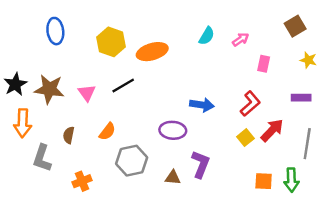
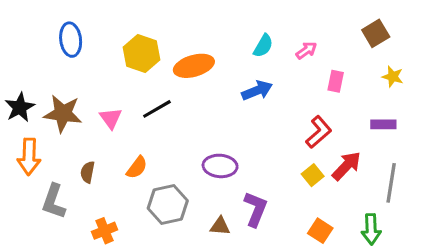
blue arrow: (202, 105) -> (257, 90), moved, turned -30
orange square: (264, 181) -> (320, 231), moved, turned 30

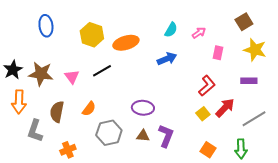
yellow star: (393, 77) -> (255, 50), size x1.6
brown semicircle: (88, 172) -> (57, 112), size x1.5
gray line: (391, 183) -> (254, 119), turned 50
brown triangle: (220, 226) -> (143, 136), moved

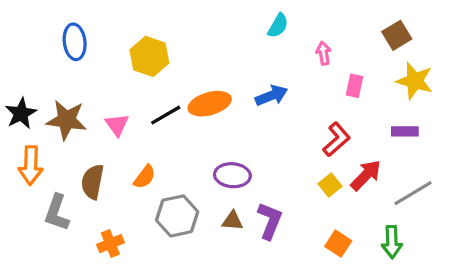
cyan semicircle: (171, 30) -> (278, 26), moved
pink arrow: (199, 33) -> (324, 53), turned -64
orange ellipse: (126, 43) -> (210, 104), moved

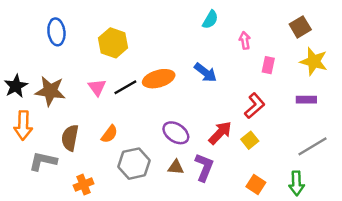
blue arrow: (271, 96) -> (205, 73), turned 60
pink triangle: (117, 125) -> (97, 87), moved
purple ellipse: (232, 175) -> (176, 133), turned 30
red arrow: (366, 175) -> (220, 133), moved
gray L-shape: (57, 213) -> (43, 161), turned 84

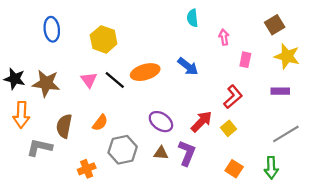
cyan semicircle: (210, 20) -> (192, 18), turned 144
black star: (16, 86) -> (15, 79), turned -30
black line: (125, 87) -> (115, 80), turned 70
orange cross: (84, 185) -> (87, 169), moved

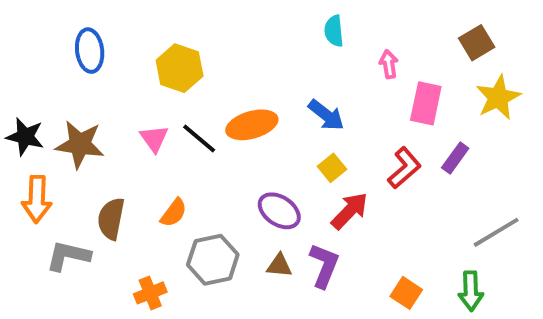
yellow star: (287, 56) -> (498, 97), turned 30
pink rectangle: (245, 60) -> (426, 103), size x1.5
purple rectangle: (280, 91) -> (455, 158), moved, turned -54
yellow square: (228, 128) -> (332, 168), moved

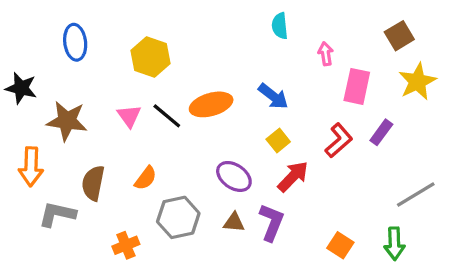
black star: (25, 137) -> (21, 88), moved

